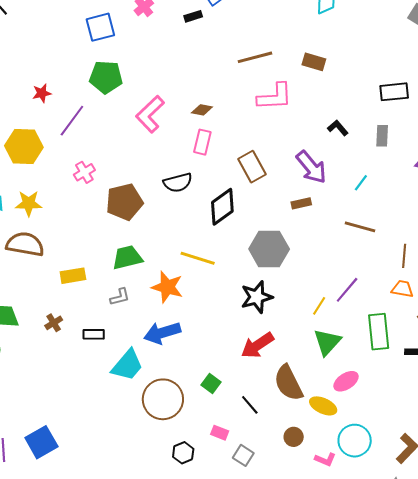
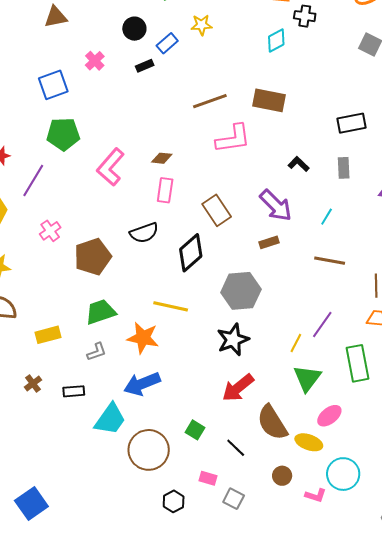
brown rectangle: (314, 62) -> (269, 100), size x1.4

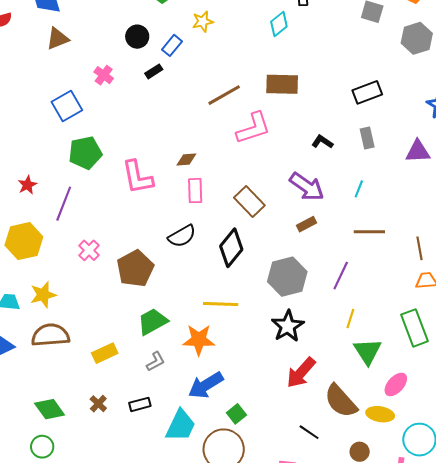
pink L-shape: (111, 167) -> (137, 177), turned -42
purple line: (322, 325) -> (341, 276), moved
green square: (195, 430) -> (236, 414), moved, turned 30

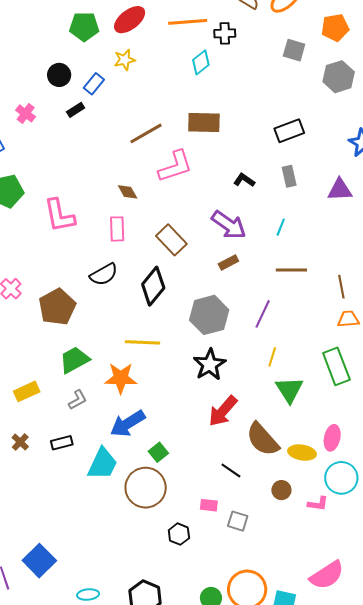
brown diamond: (186, 160) -> (128, 192), moved, turned 65
pink ellipse: (396, 384) -> (332, 438), moved, turned -30

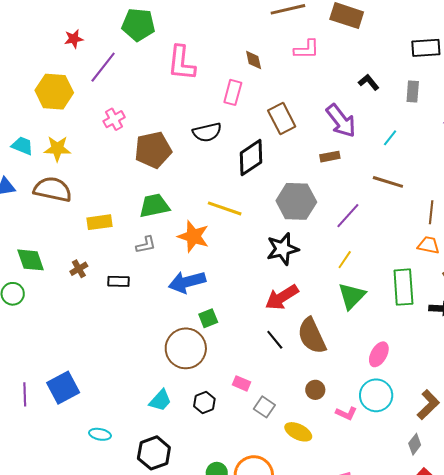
pink L-shape: (175, 166) -> (307, 49), size x0.7
yellow ellipse: (302, 453) -> (298, 432), moved
cyan trapezoid: (102, 464) -> (160, 400), moved, size x0.7
black line: (231, 470) -> (275, 340), moved

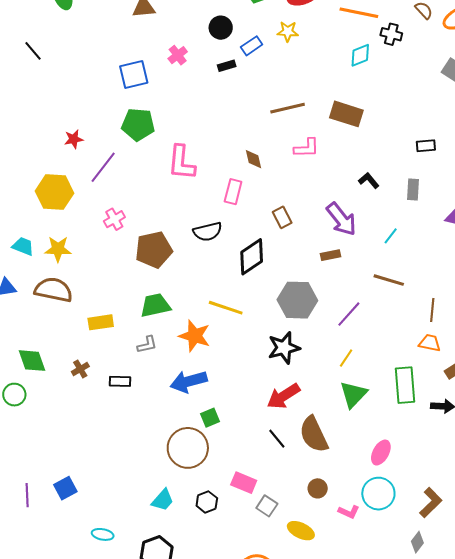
black rectangle: (426, 48) -> (426, 146), size x0.7
brown rectangle: (282, 119) -> (282, 217), size x0.7
pink rectangle: (241, 383) -> (244, 483), size x1.4
blue square: (63, 388) -> (65, 488), size x0.7

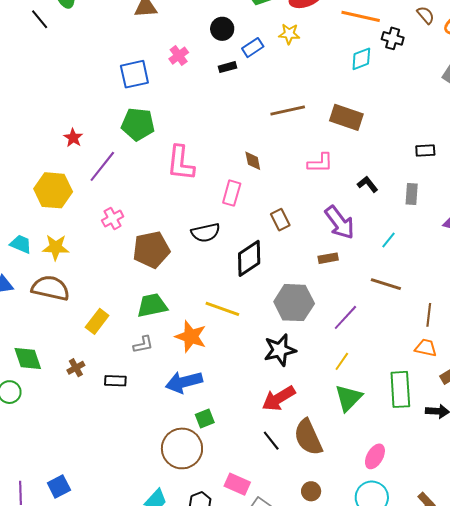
black line: (33, 51) -> (40, 19), moved
red star: (74, 139) -> (73, 138), turned -30
pink L-shape: (307, 148) -> (320, 163), moved
yellow rectangle: (101, 322) -> (97, 321), turned -45

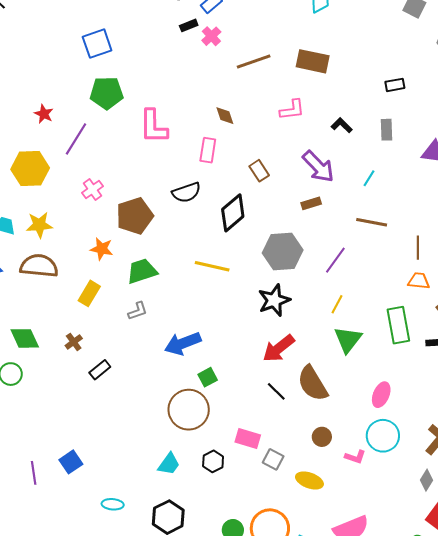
pink cross: (179, 56) -> (211, 36), moved
orange star: (191, 337) -> (102, 249), moved, size x0.7
black rectangle: (115, 381) -> (100, 370), moved, turned -35

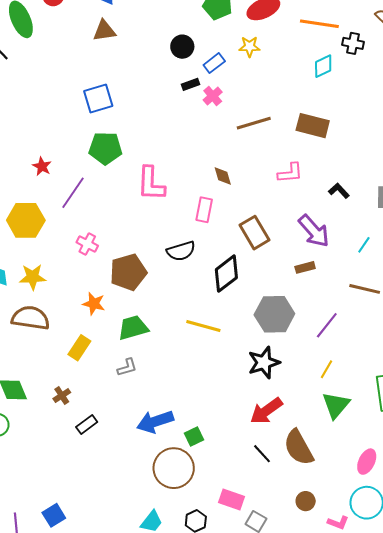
brown rectangle: (259, 171) -> (255, 233), size x1.5
pink cross: (92, 189) -> (87, 244), turned -30
blue arrow: (183, 343) -> (155, 422), moved

